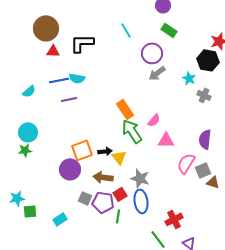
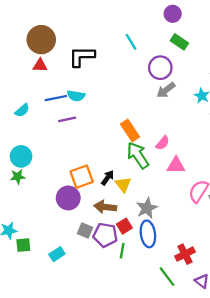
red triangle: (53, 51) -> (40, 65), moved
black arrow: (105, 151) -> (108, 178), turned -48
gray star: (140, 178) -> (147, 208), turned 30

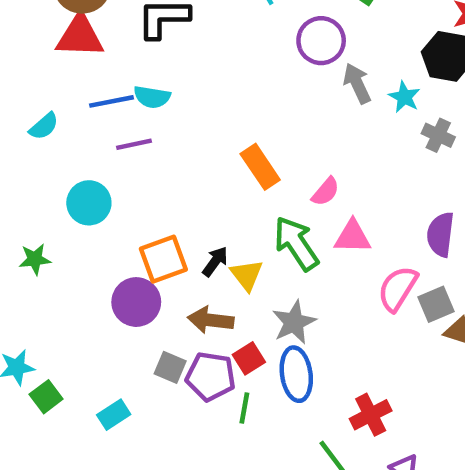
red triangle: (40, 65) -> (80, 36), size x1.6
gray arrow: (166, 90) -> (357, 83), moved, turned 102
green arrow: (138, 155) -> (296, 243), moved
cyan circle: (21, 156) -> (89, 203), moved
green square: (23, 245) -> (46, 397), turned -32

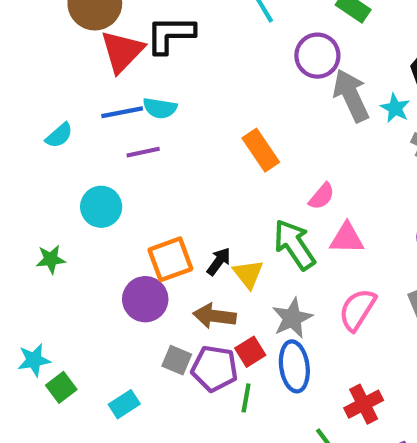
red triangle: (80, 36) -> (122, 51), moved, turned -48
gray arrow: (357, 83) -> (351, 95), size x1.4
orange rectangle: (260, 167) -> (261, 150), moved
pink semicircle: (398, 289) -> (357, 310), moved

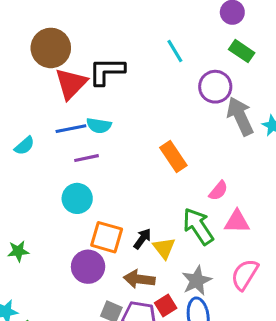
cyan circle: (101, 207) -> (77, 198), moved
green star: (51, 259) -> (18, 251), moved
orange square: (170, 259) -> (107, 237), turned 36

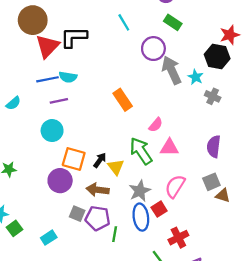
cyan semicircle: (24, 146) -> (13, 103), moved
red square: (166, 305) -> (159, 209), moved

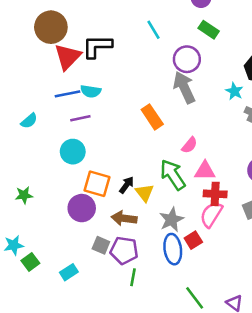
gray arrow: (172, 70) -> (184, 87), moved
green line: (115, 234) -> (133, 277), moved
red cross: (178, 238) -> (215, 194), moved, turned 30

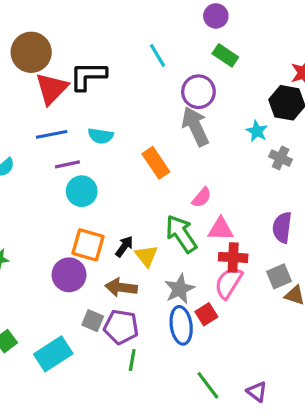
cyan semicircle: (91, 91) -> (101, 136), moved
cyan circle: (73, 152) -> (82, 191), moved
cyan rectangle: (69, 272) -> (53, 354), size x1.6

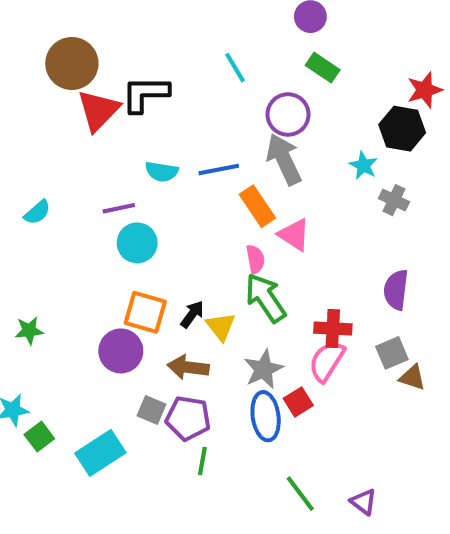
blue line: (52, 134) -> (219, 169), moved
orange rectangle: (156, 163) -> (257, 206), moved
pink semicircle: (202, 197) -> (255, 259), moved, turned -50
pink triangle: (221, 229) -> (294, 235), moved, turned 32

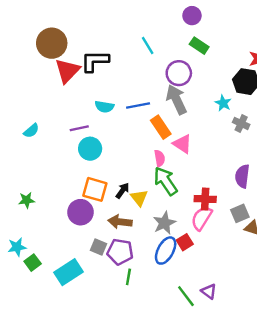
blue ellipse: (266, 416) -> (166, 251), turned 36
purple triangle: (363, 502) -> (209, 291), moved

